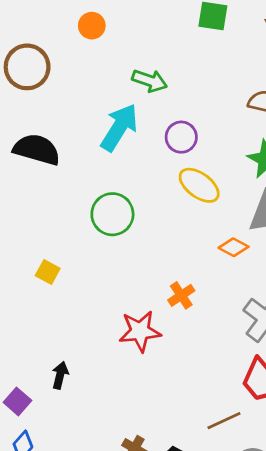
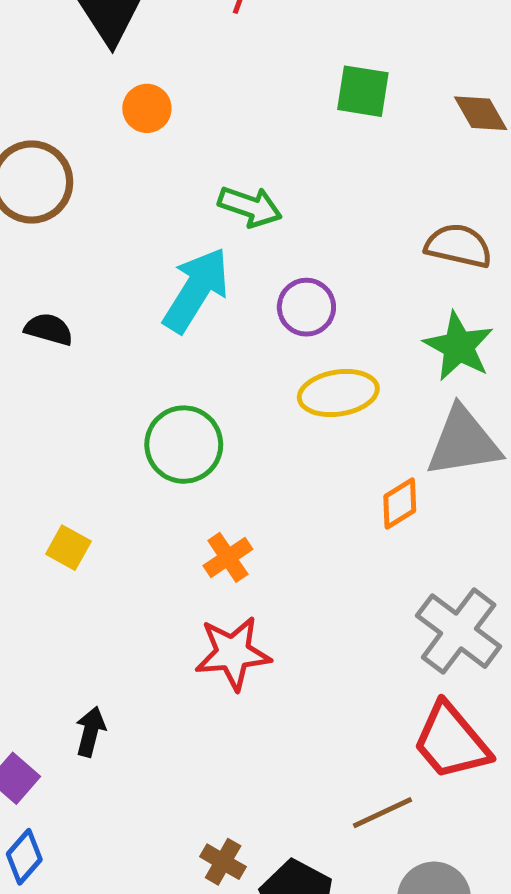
black semicircle: (37, 150) -> (49, 329), size x0.6
yellow ellipse: (199, 185) -> (338, 393), turned -45
orange diamond: (234, 247) -> (400, 503), turned -60
orange cross: (181, 295) -> (228, 557), moved

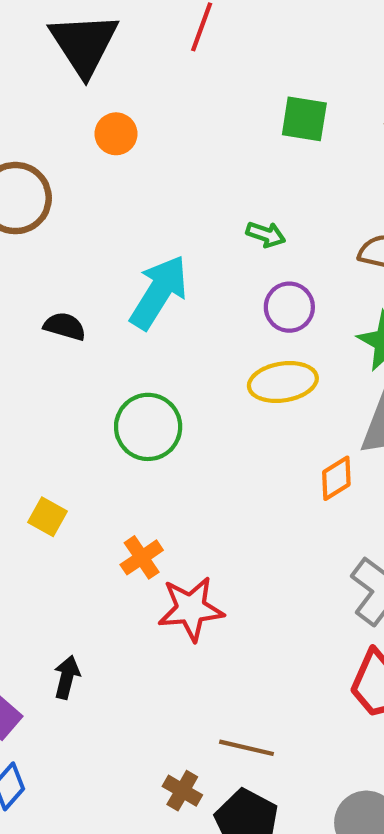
green arrow: (250, 207) -> (266, 234), moved, size x0.7
purple circle: (306, 307) -> (289, 307), moved
black semicircle: (49, 329) -> (65, 326), moved
orange cross: (228, 557) -> (142, 557), moved
brown line: (383, 813) -> (247, 748), moved, turned 38

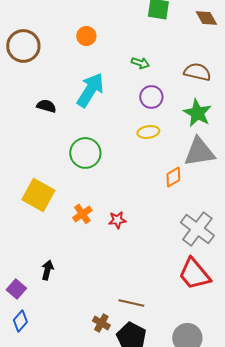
orange circle: (116, 134) -> (86, 36), moved
yellow ellipse: (283, 382) -> (148, 132), size x0.7
yellow square: (48, 517) -> (38, 195), size x1.8
red star: (191, 609) -> (117, 220), moved, size x0.6

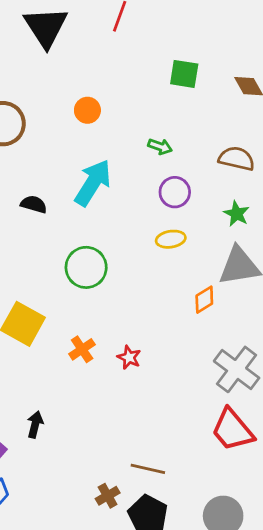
green star: (197, 113) -> (237, 214), size x0.7
red star: (117, 220) -> (129, 357), turned 30
brown cross: (101, 323) -> (108, 496), turned 30

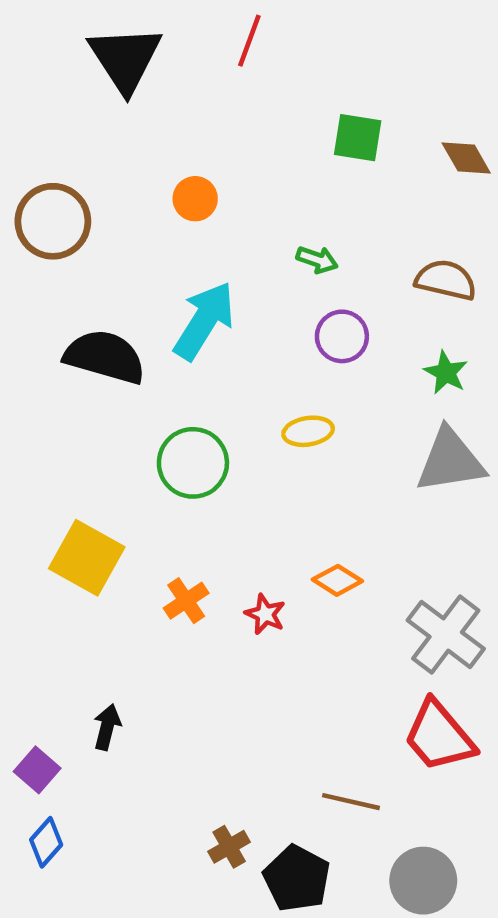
black semicircle: (34, 204) -> (105, 357), size x1.8
yellow ellipse: (171, 239) -> (308, 431), moved
orange diamond: (204, 300) -> (337, 580), moved, turned 64
brown line: (148, 469) -> (351, 802), moved

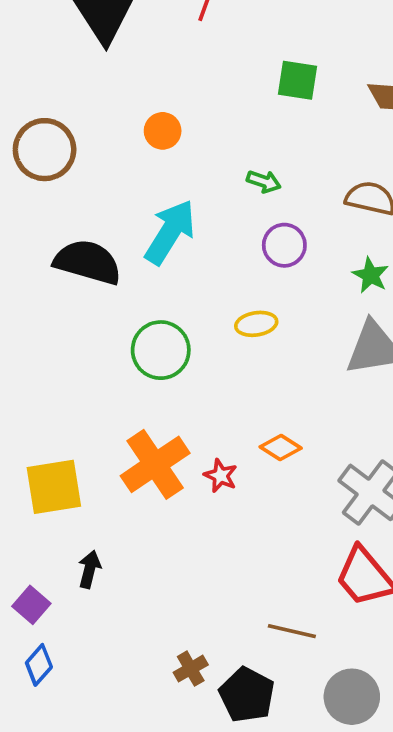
yellow square: (87, 558) -> (54, 487), moved, turned -38
orange cross: (186, 601) -> (155, 464), size x1.8

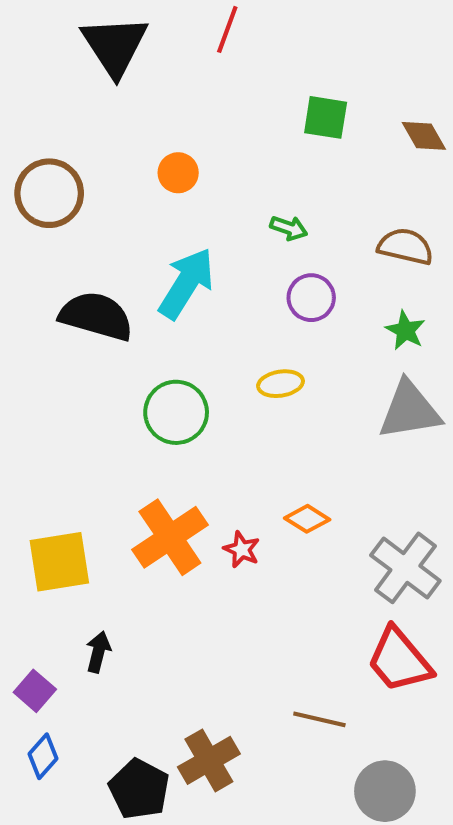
brown cross: (191, 669) -> (209, 760), size x1.6
black pentagon: (247, 695) -> (139, 789), moved

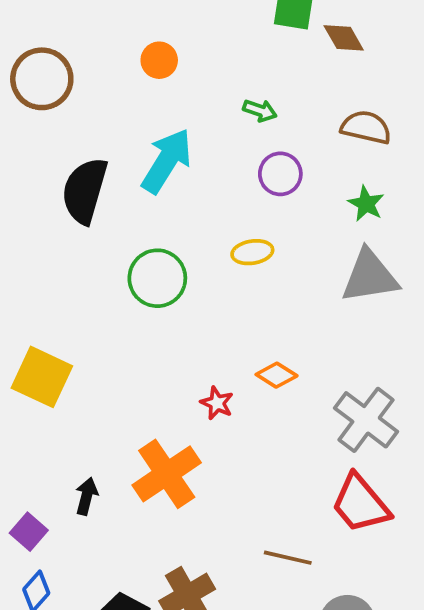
brown diamond: (424, 136) -> (344, 38), moved
black semicircle: (96, 316) -> (85, 191), turned -90
orange cross: (170, 537) -> (167, 474), moved
yellow square: (59, 562) -> (42, 377), moved, turned 34

